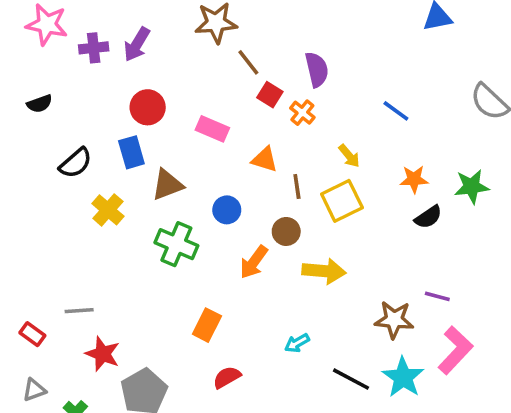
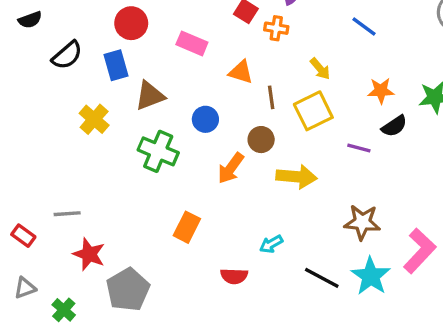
orange cross: (302, 113) -> (276, 28), turned -30
black semicircle: (76, 163) -> (67, 55), moved
purple line: (437, 296) -> (359, 148), moved
red semicircle: (227, 377) -> (234, 276), moved, turned -148

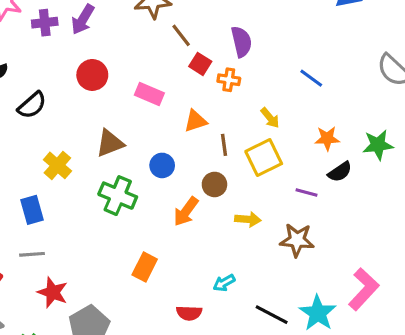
blue rectangle: (116, 65) -> (32, 210), moved
orange triangle: (241, 72) -> (195, 121), turned -35
yellow arrow: (296, 177) -> (248, 219), size x0.7
brown star: (362, 222) -> (297, 240), moved

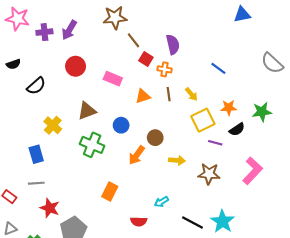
brown line: (224, 145) -> (169, 94), moved
yellow square: (264, 158) -> (203, 120), moved
pink L-shape: (364, 289) -> (252, 171), moved

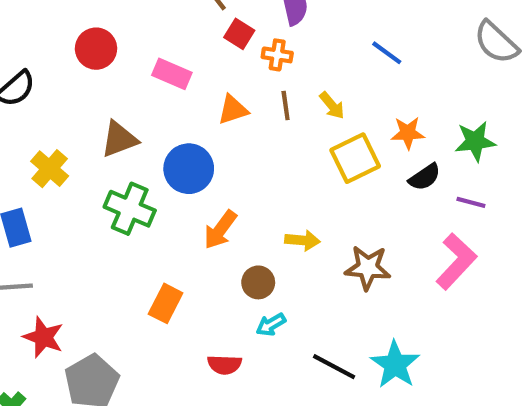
blue circle: (121, 125) -> (189, 169), size x1.5
brown circle: (155, 138) -> (258, 282), moved
purple line: (215, 143) -> (471, 202), moved

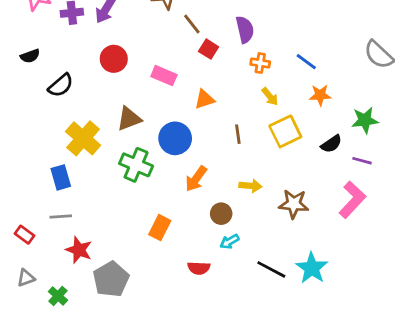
orange cross: (277, 55) -> (260, 63), moved
brown line: (286, 105) -> (238, 134), moved
orange star: (408, 133) -> (320, 95), moved
yellow cross: (50, 169) -> (83, 138), size x1.4

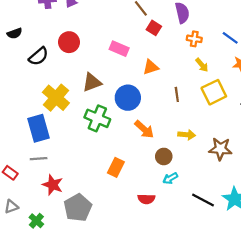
red circle: (114, 59) -> (69, 42), moved
blue rectangle: (61, 177) -> (39, 128), size x1.4
orange arrow: (196, 179) -> (144, 129), turned -84

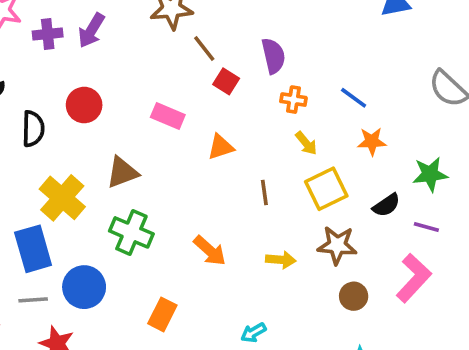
black semicircle: (39, 56) -> (33, 129), turned -48
blue circle: (128, 98) -> (84, 287), moved
brown star: (220, 149) -> (337, 245), moved
brown circle: (164, 156) -> (354, 296), moved

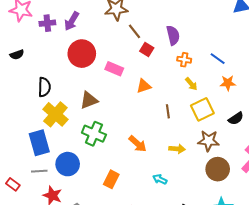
red circle: (84, 105) -> (82, 54), moved, size x1.4
black semicircle: (33, 129) -> (44, 87), moved
brown circle: (354, 296) -> (218, 169), size x1.5
cyan arrow: (253, 333) -> (160, 179), moved, turned 56

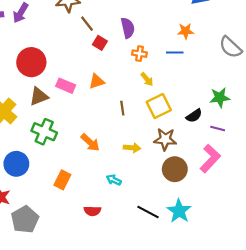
red circle: (82, 54) -> (31, 62), moved
blue line: (218, 59) -> (175, 53), turned -35
pink rectangle: (114, 69) -> (66, 86), moved
orange star: (228, 83) -> (185, 31), moved

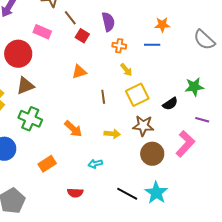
pink rectangle: (66, 86) -> (42, 32), moved
purple line: (218, 129) -> (202, 120), moved
orange rectangle: (62, 180) -> (47, 164), turned 30
cyan arrow: (114, 180) -> (95, 164), turned -40

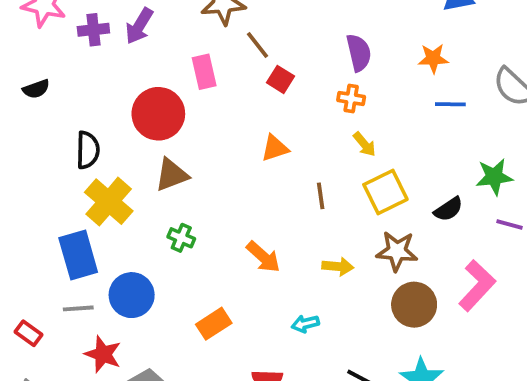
purple semicircle: (108, 22) -> (359, 53), moved
pink rectangle: (42, 32) -> (204, 72), turned 54
blue line: (152, 45) -> (450, 104), moved
green cross: (30, 119) -> (181, 238), size x0.6
purple line: (202, 120) -> (510, 224), moved

